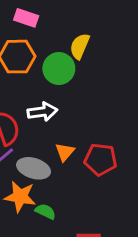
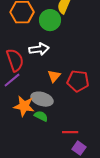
gray ellipse: (34, 168) -> (42, 99), moved

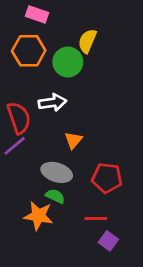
red pentagon: (78, 81) -> (107, 178), moved
orange star: (24, 106) -> (38, 216), moved

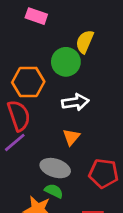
orange hexagon: (29, 51) -> (28, 82), moved
white arrow: (52, 102) -> (75, 102), moved

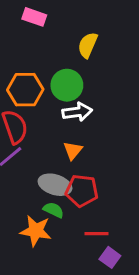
green circle: (66, 62) -> (67, 85), moved
red pentagon: (104, 173) -> (82, 191), moved

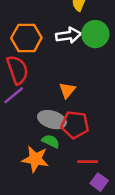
green circle: (67, 85) -> (95, 34), moved
white arrow: (77, 112) -> (69, 35), moved

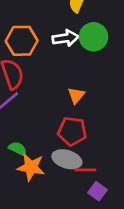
orange triangle: (67, 90) -> (76, 95), moved
gray ellipse: (52, 120) -> (67, 159), moved
green semicircle: (51, 141) -> (18, 149), moved

